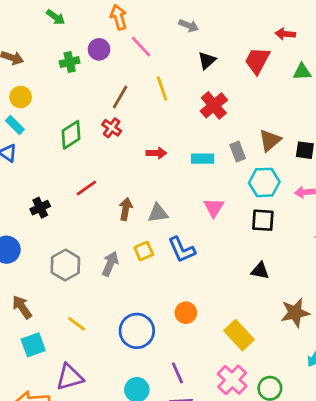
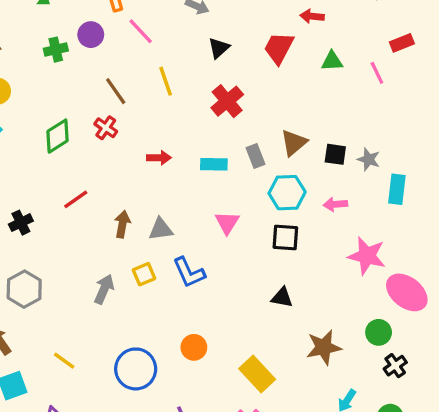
brown line: (120, 97) -> (116, 91), turned -65
gray hexagon: (65, 265) -> (24, 289), moved

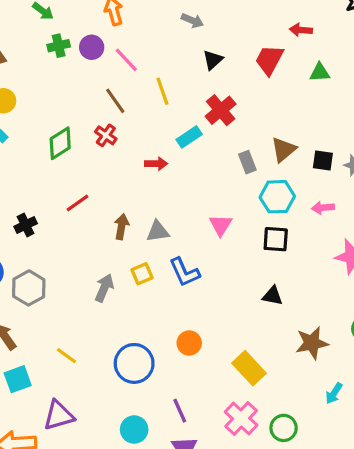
pink line: (141, 31) -> (126, 60), moved
green cross: (56, 50) -> (59, 46), moved
cyan rectangle: (214, 164) -> (189, 137), moved, turned -35

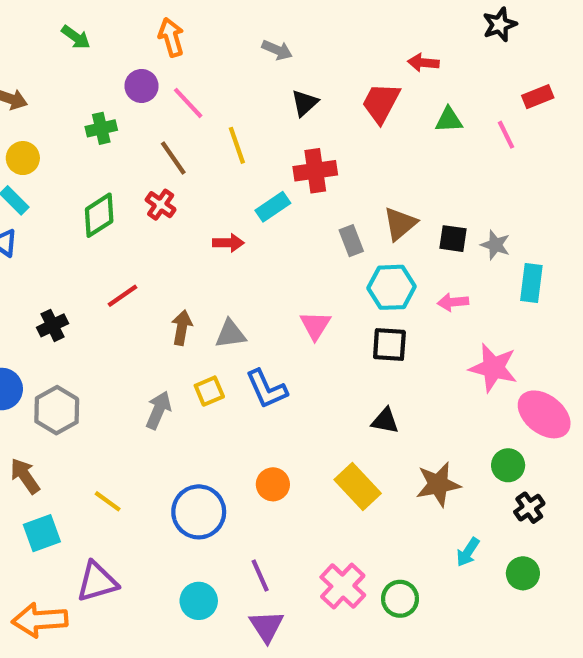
green cross: (59, 46) -> (101, 128), moved
red cross: (221, 110) -> (315, 171), turned 32
yellow rectangle: (249, 368) -> (358, 486), moved

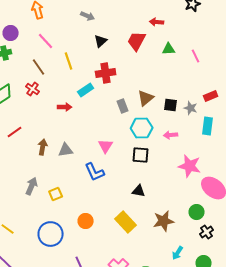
purple circle: (141, 86) -> (11, 33), moved
red rectangle: (538, 97) -> (211, 96), moved
blue L-shape: (267, 389) -> (95, 172), moved
yellow square: (209, 391) -> (56, 194), moved

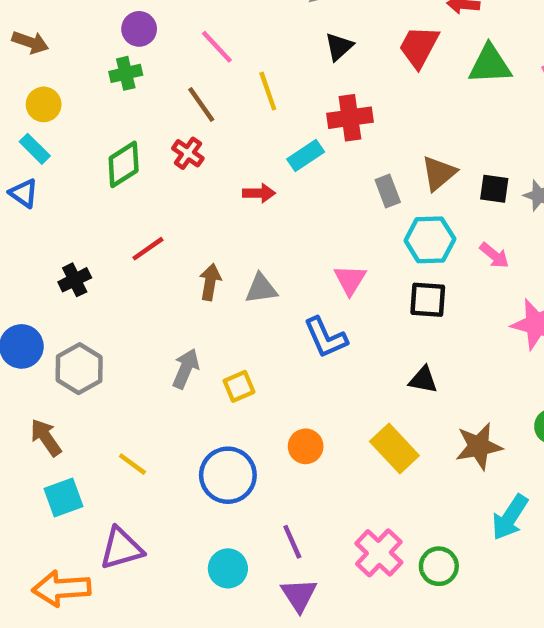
green triangle: (169, 49) -> (490, 64), size x1.5
pink arrow: (171, 135) -> (494, 255), turned -136
cyan arrow: (178, 253) -> (510, 517), size x1.5

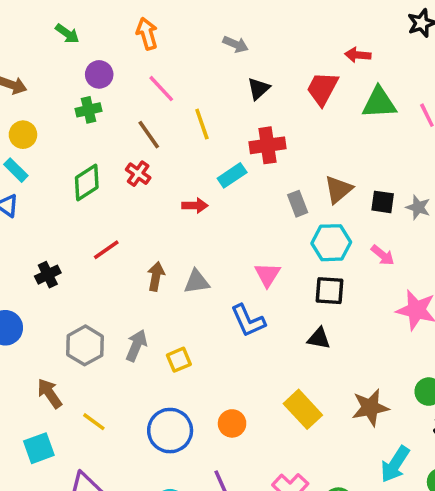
gray hexagon: (79, 369) -> (85, 345), moved
black triangle: (423, 380) -> (319, 338), moved
brown arrow: (46, 437) -> (50, 393), moved
orange circle: (306, 446) -> (232, 423), moved

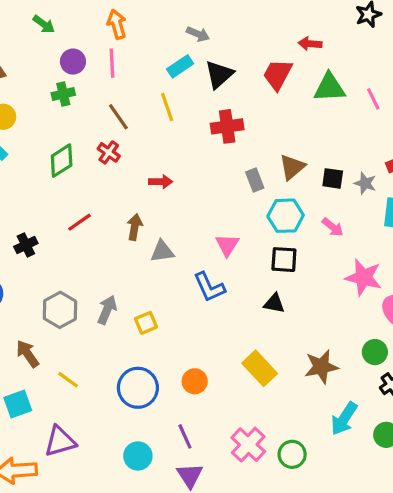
pink line: (161, 89) -> (112, 63), moved, turned 40
black triangle: (259, 89) -> (219, 75), size x1.4
cyan rectangle: (232, 175) -> (180, 66), moved
brown arrow: (156, 276) -> (135, 227), moved

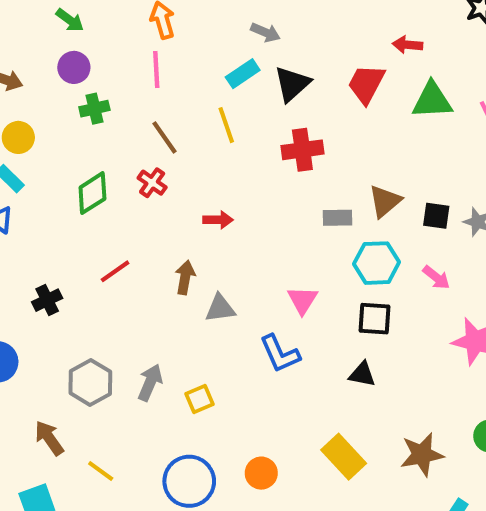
purple circle: (73, 62) -> (74, 67), moved
gray rectangle: (255, 180) -> (337, 218), turned -70

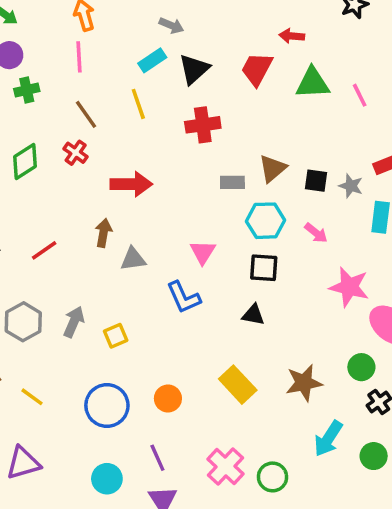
red arrow: (218, 220) -> (131, 184), size x1.6
red line: (115, 271) -> (44, 250), moved

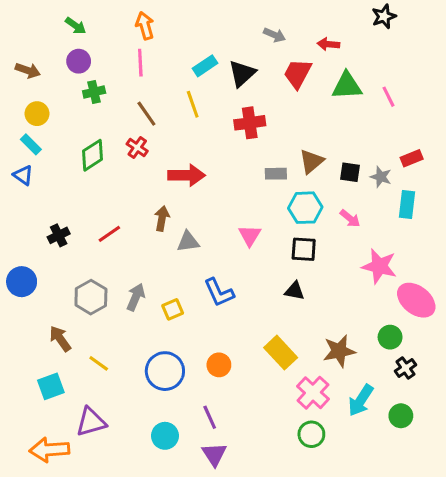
gray arrow: (171, 26) -> (274, 35), moved
blue L-shape: (184, 297) -> (219, 292), moved
pink cross: (225, 466) -> (313, 393), moved

